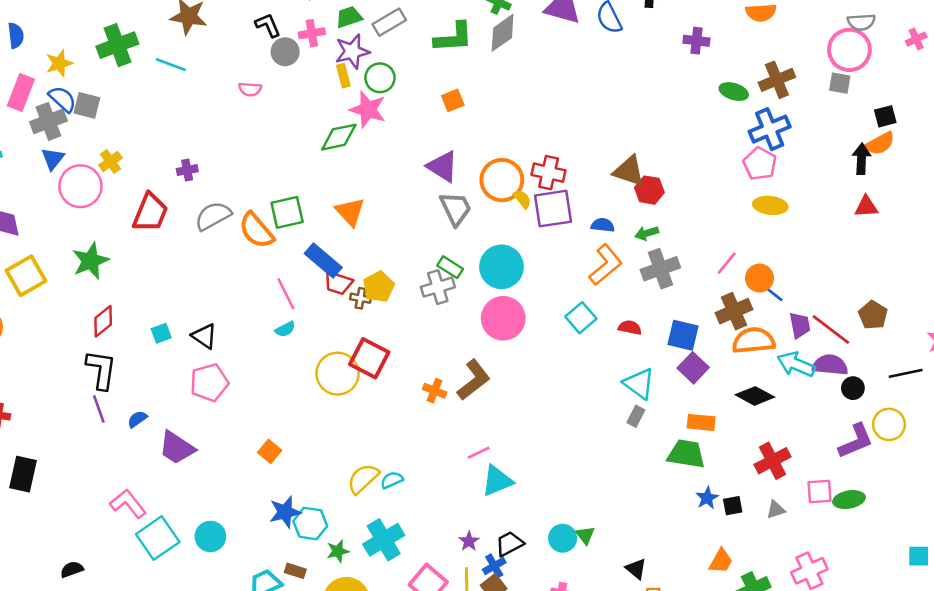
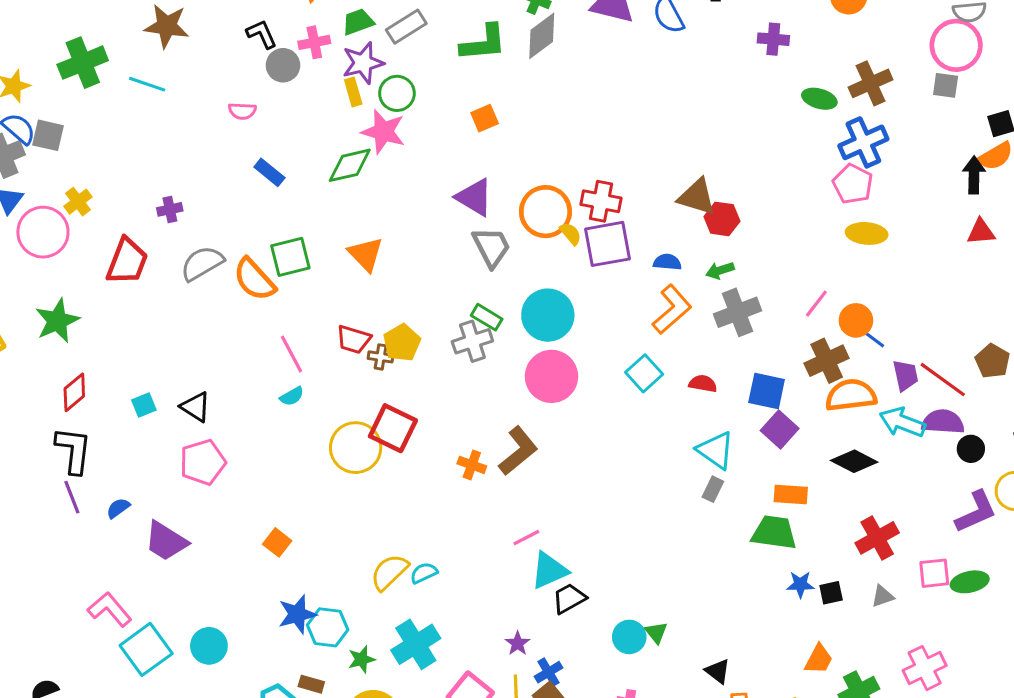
blue rectangle: (323, 260) -> (269, 172), moved, size x0.7
blue star: (707, 498) -> (800, 584), turned 30
black trapezoid: (510, 544) -> (569, 598), moved

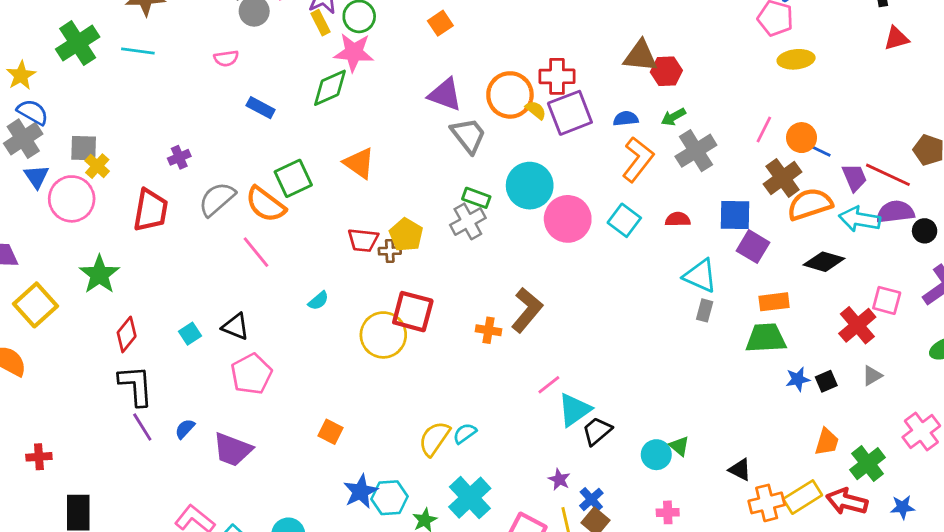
gray square: (48, 135) -> (84, 148), moved
pink line: (291, 354) -> (256, 252), moved
pink circle: (551, 376) -> (568, 219), moved
pink square: (934, 573) -> (887, 300), moved, turned 32

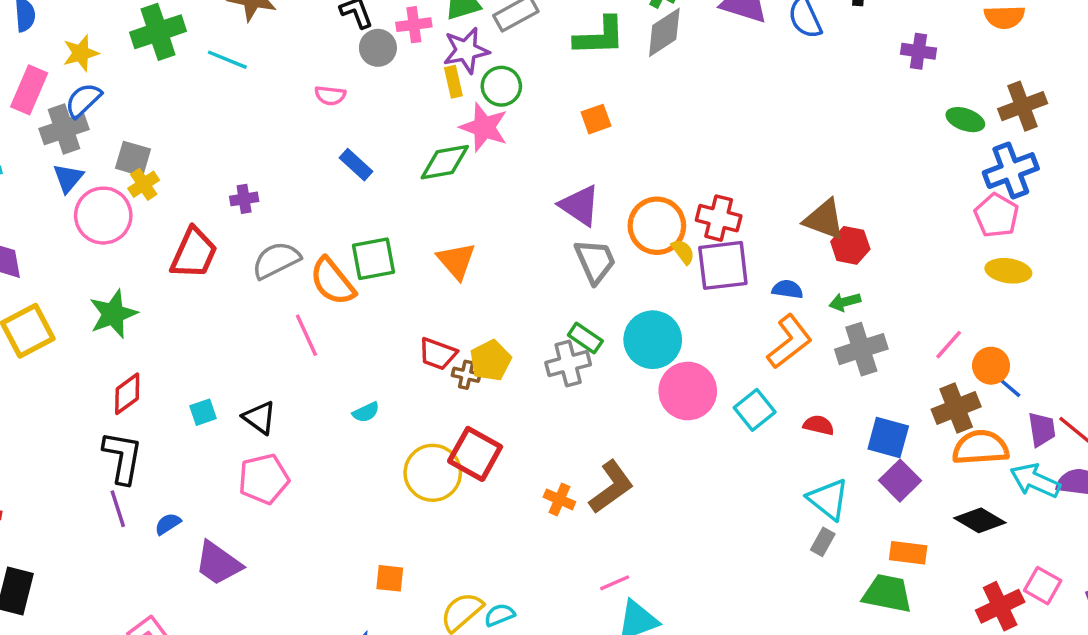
blue semicircle: (33, 112) -> (83, 100), turned -88
orange square: (331, 432) -> (390, 578), moved, turned -35

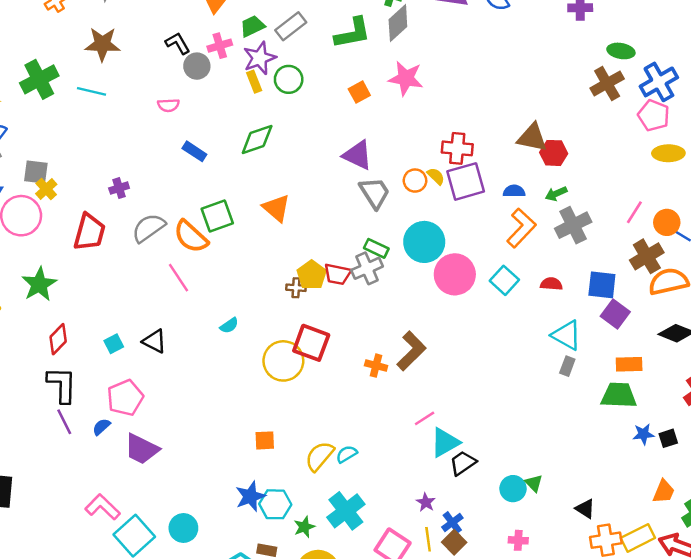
brown cross: (1023, 106) -> (607, 83), moved
pink star: (484, 127) -> (406, 78), moved
orange circle: (657, 226) -> (415, 181), moved, size x0.6
red trapezoid: (438, 354) -> (338, 274), moved
pink pentagon: (264, 479) -> (125, 398), moved

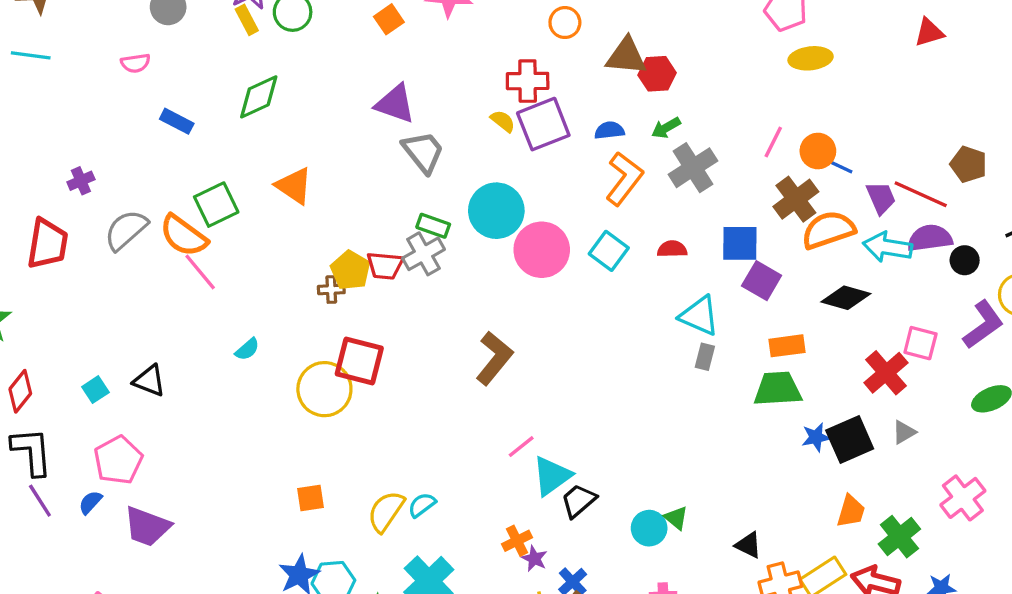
orange circle: (415, 181) -> (565, 23), moved
pink line: (178, 278) -> (200, 272), moved
orange cross: (376, 366) -> (517, 541), moved, turned -35
black square: (668, 438) -> (850, 439), size x1.8

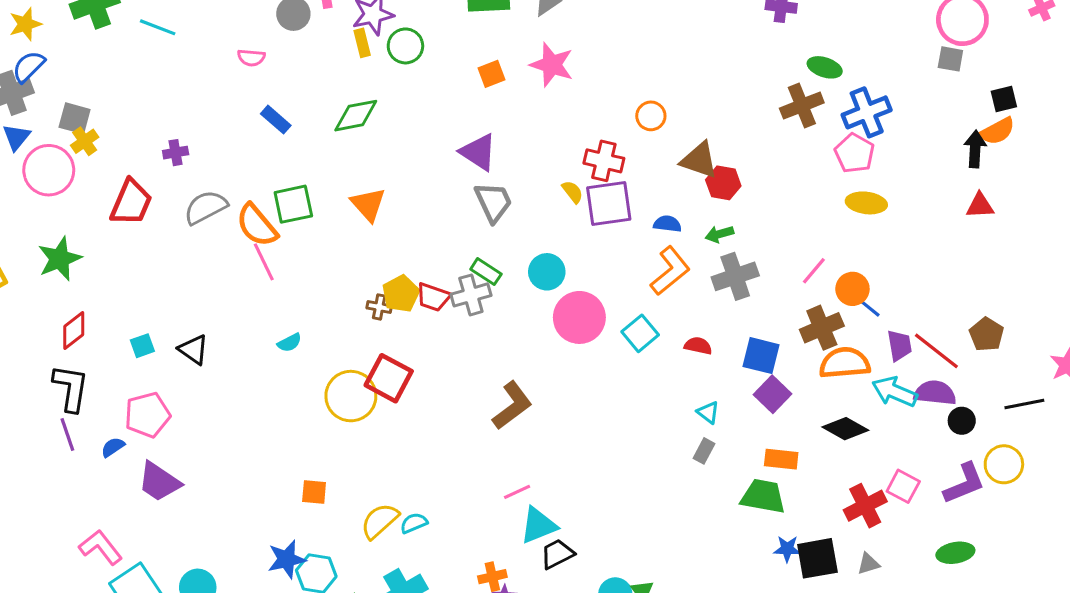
cyan circle: (496, 211) -> (547, 272), size x0.7
cyan triangle: (699, 316) -> (708, 412), size x0.6

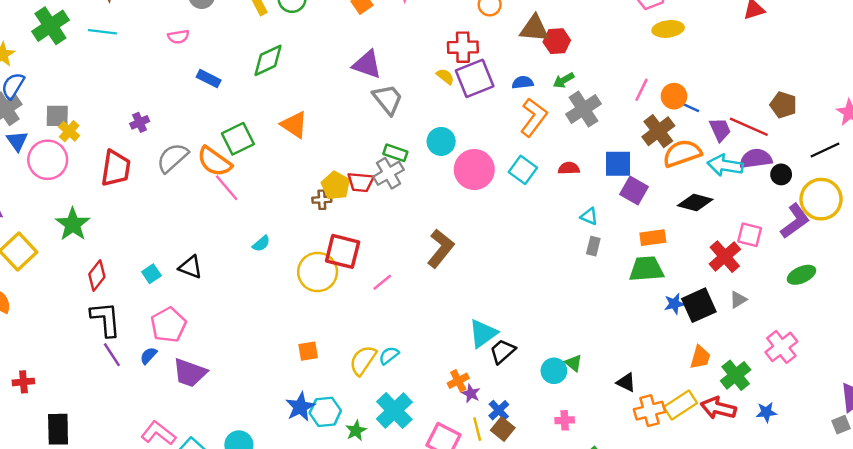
yellow circle: (1004, 464) -> (821, 199), size x1.4
pink line: (517, 492) -> (382, 282), moved

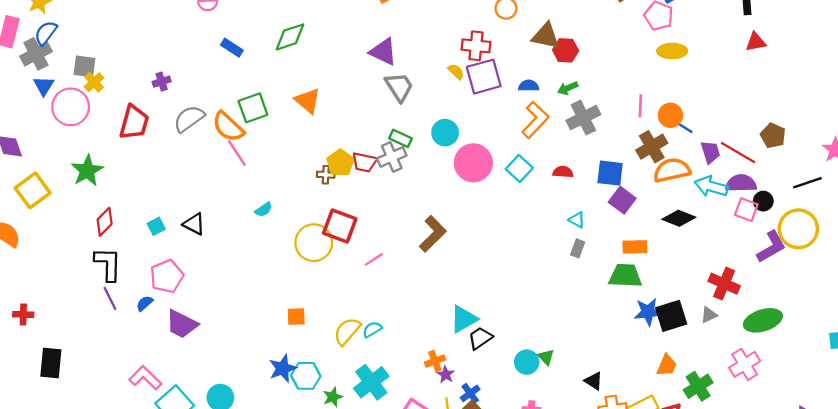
pink line: (642, 90) -> (640, 106), turned -30
pink square: (750, 235) -> (746, 210), moved
red cross: (725, 257) -> (724, 284), moved, turned -32
green ellipse: (801, 275) -> (763, 320), moved, size x1.4
blue star: (674, 304) -> (648, 312), size x1.4

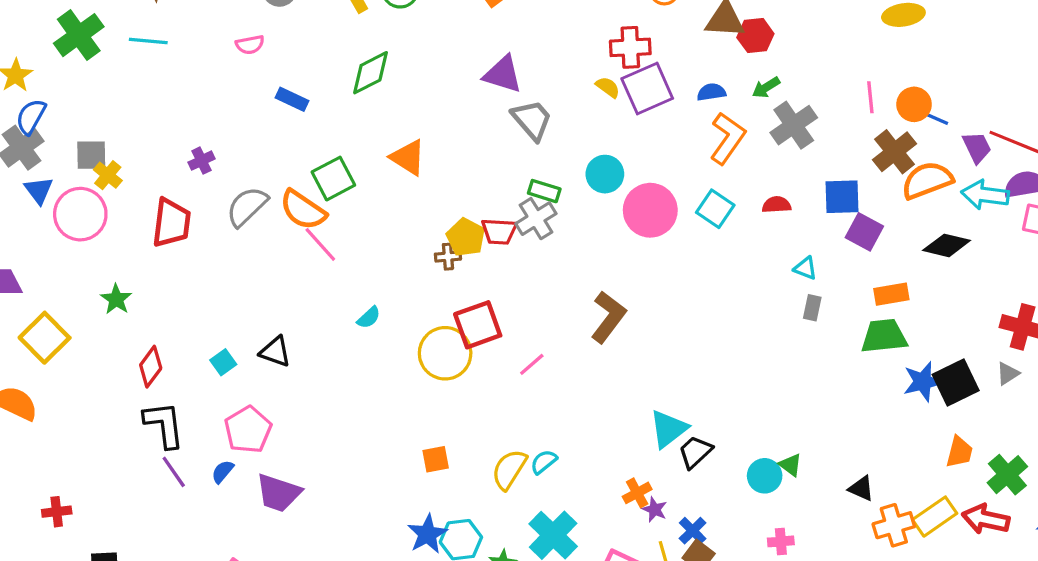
green star: (87, 171) -> (116, 299), size x0.7
red square: (340, 226) -> (478, 325), turned -32

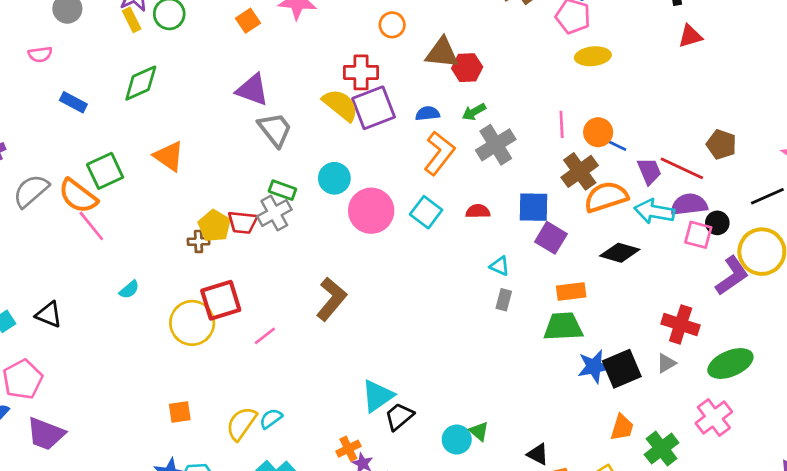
yellow semicircle: (608, 87) -> (340, 105), size x1.8

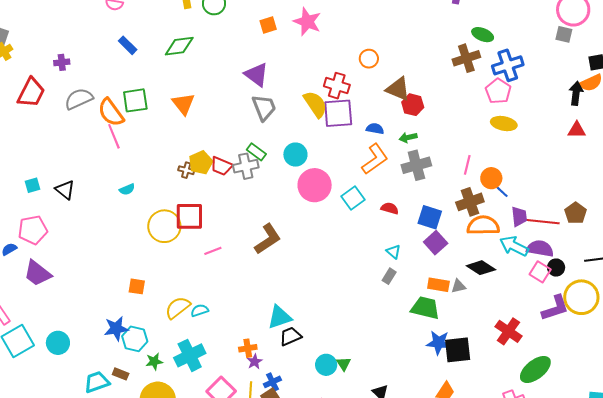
red line: (682, 168) -> (543, 222), turned -36
gray triangle: (666, 363) -> (458, 286), moved
green ellipse: (730, 364) -> (535, 369), turned -32

